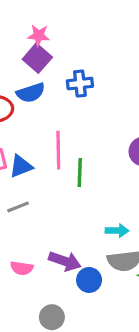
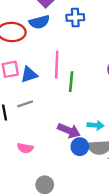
purple arrow: (65, 261) -> (69, 131), moved
blue circle: (89, 280) -> (80, 147), moved

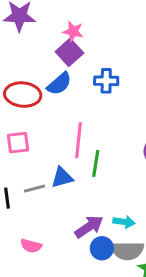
blue semicircle: (39, 22) -> (59, 84), turned -30
blue triangle: (29, 75) -> (62, 177), moved
purple arrow: (69, 131) -> (89, 227), turned -60

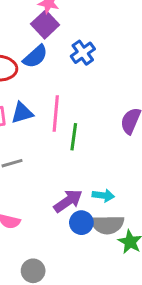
blue cross: (106, 81) -> (83, 53), turned -35
blue triangle: (62, 177) -> (22, 113), moved

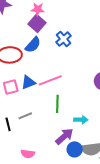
pink line: (56, 113) -> (50, 80), turned 70
green line: (74, 137) -> (57, 104), moved
cyan arrow: (103, 195) -> (81, 120), moved

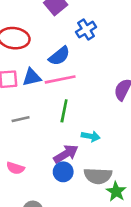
blue semicircle: (33, 45) -> (59, 56), moved
blue circle: (75, 149) -> (63, 172), moved

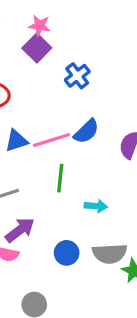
blue semicircle: (59, 56) -> (86, 131), moved
purple arrow: (66, 154) -> (20, 230), moved

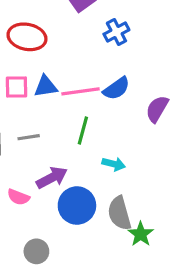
purple arrow: (20, 230) -> (52, 178), moved
blue circle: (67, 253) -> (77, 206), size x1.5
gray semicircle: (110, 254) -> (119, 213), turned 68

